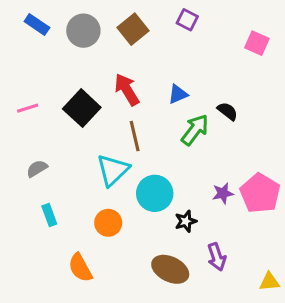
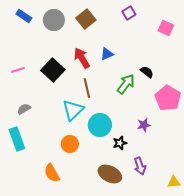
purple square: (187, 20) -> (129, 13), moved, turned 32
blue triangle: (178, 94) -> (107, 54), moved
pink pentagon: (260, 193) -> (168, 98), moved
cyan rectangle: (49, 215) -> (17, 139), moved, size x1.6

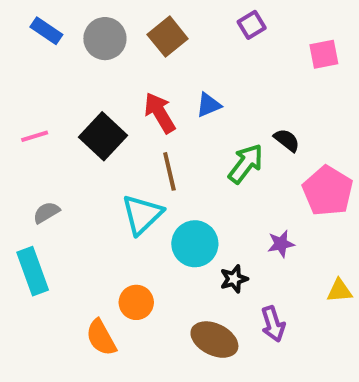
pink square: (166, 28) -> (324, 54), turned -35
orange circle: (70, 144) -> (136, 302), moved
yellow triangle: (174, 182) -> (340, 291), moved

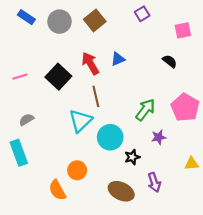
black semicircle: (287, 140) -> (170, 61), moved
green arrow: (246, 164) -> (145, 110), moved

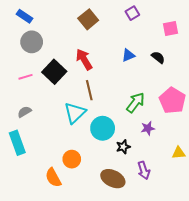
gray circle: (59, 22) -> (32, 42), moved
blue triangle: (118, 59) -> (128, 55), moved
pink line: (20, 77) -> (25, 77), moved

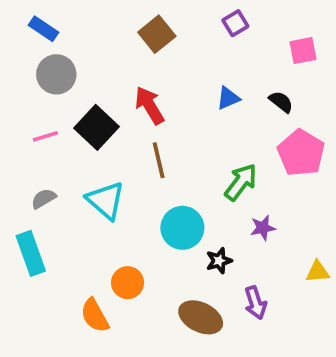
pink pentagon: (172, 100) -> (301, 153), moved
cyan triangle: (75, 113) -> (106, 200), moved, turned -35

